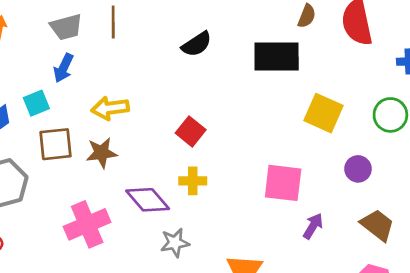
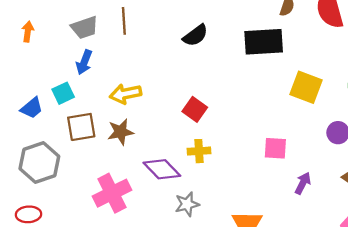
pink square: (283, 183) -> (275, 148), size x0.7

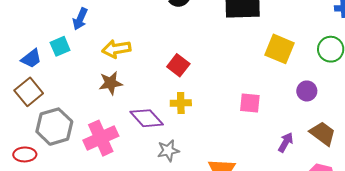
brown square: (81, 127) -> (29, 92), moved, turned -32
gray hexagon: (39, 162) -> (54, 127), moved
purple arrow: (303, 183) -> (286, 142), moved

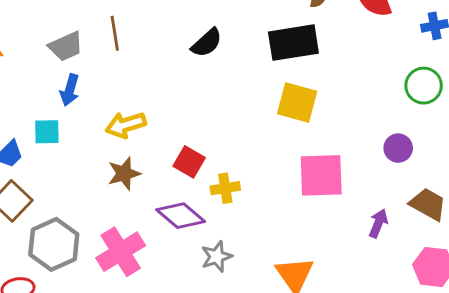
cyan square: (60, 46) -> (47, 132), turned 30
yellow square: (279, 49) -> (297, 103), moved
red square: (178, 65) -> (189, 162), moved
pink square: (250, 103) -> (321, 175), size x1.6

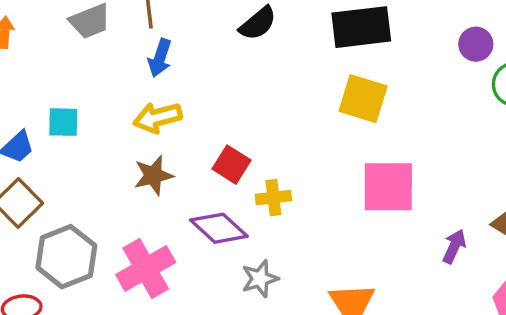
blue arrow: (70, 90) -> (160, 58), moved
purple circle: (398, 148) -> (476, 44), moved

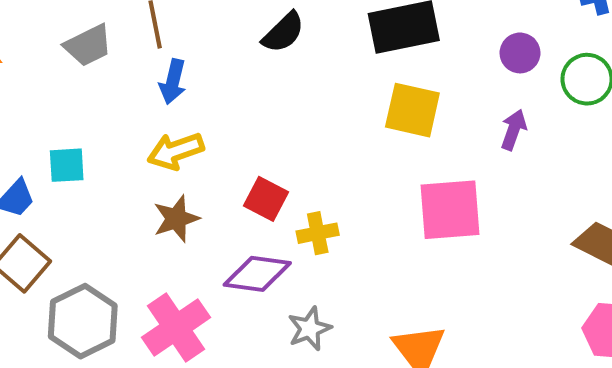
purple circle: (476, 44) -> (520, 53), moved
purple diamond: (219, 228) -> (257, 274), turned -30
purple arrow: (454, 246) -> (514, 130), moved

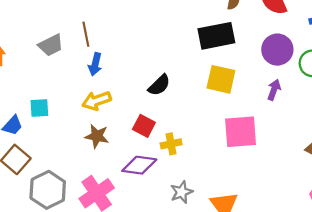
black semicircle: (283, 32) -> (159, 85), moved
purple circle: (520, 53) -> (277, 50), size x1.5
brown star: (176, 219) -> (97, 136), turned 30
gray star: (310, 329) -> (182, 192), moved

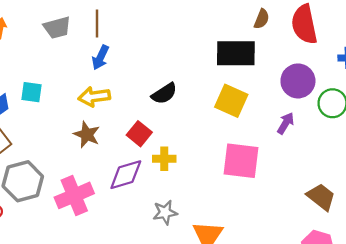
purple diamond: (139, 165) -> (126, 175), turned -36

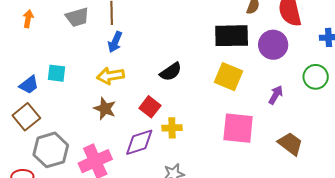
purple circle: (298, 81) -> (273, 45), moved
brown trapezoid: (321, 197) -> (290, 144), moved

